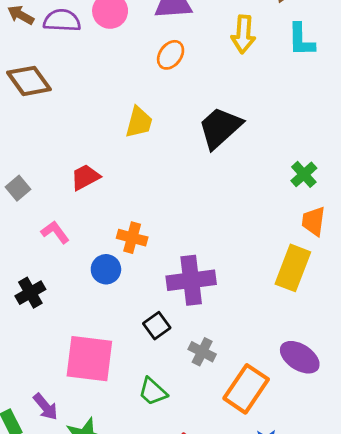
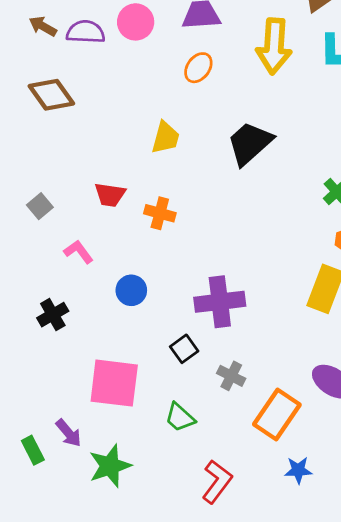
yellow arrow: (243, 34) -> (274, 46), size x1.4
red trapezoid: (85, 177) -> (110, 195), turned -144
orange cross: (132, 238) -> (160, 213), moved

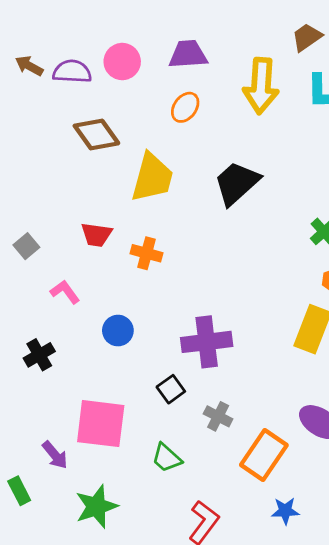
brown diamond: (51, 95) -> (96, 134), moved
yellow trapezoid: (166, 138) -> (152, 177), size x1.5
purple arrow: (69, 433) -> (55, 455), moved

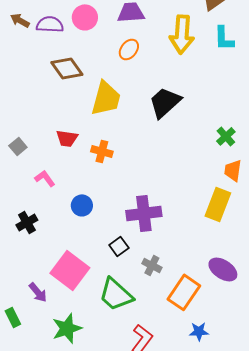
pink square: (101, 424) -> (70, 270), turned 30
green trapezoid: (167, 458) -> (116, 294), size x1.6

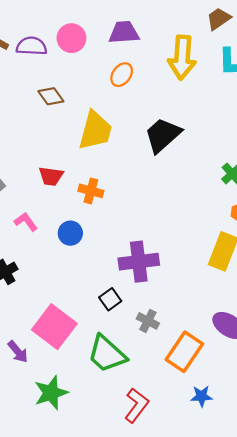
brown diamond: (67, 68) -> (51, 96), size x0.7
blue circle: (82, 205) -> (70, 233), moved

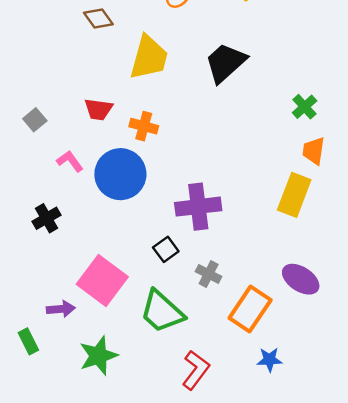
blue circle: (70, 233) -> (120, 174), size x1.8
purple arrow: (18, 352) -> (61, 309), turned -55

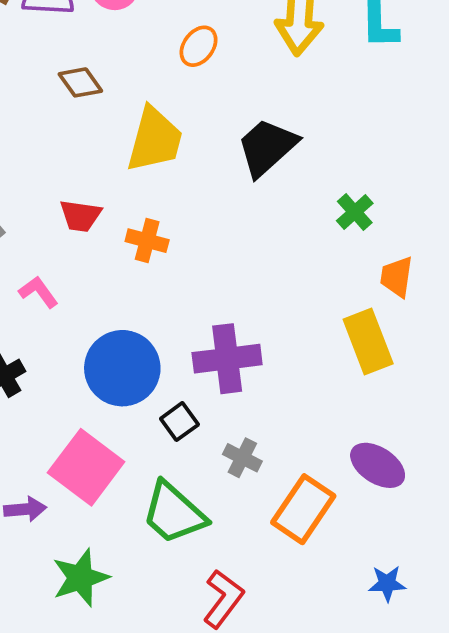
green cross: (305, 107) -> (355, 212), moved
blue circle: (120, 174) -> (122, 368), moved
yellow rectangle: (294, 195) -> (368, 342), turned -42
blue star: (270, 360) -> (387, 583), moved

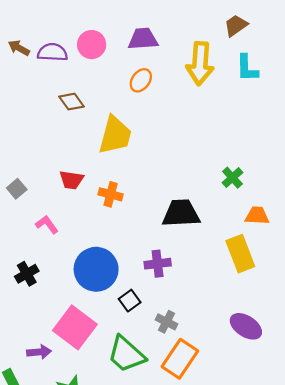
black trapezoid: (267, 147) -> (181, 213), moved, turned 39
orange trapezoid: (397, 277) -> (257, 216), turned 85
purple cross: (227, 359) -> (158, 264), size x0.7
orange rectangle: (303, 509) -> (180, 359), moved

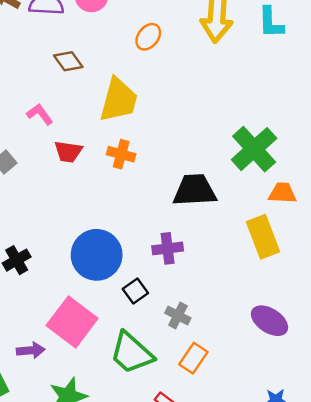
green cross: (232, 178) -> (254, 149), size x1.8
orange cross: (111, 194) -> (121, 154), moved
pink L-shape: (47, 225) -> (40, 114), moved
orange rectangle: (180, 359) -> (193, 358), size x0.7

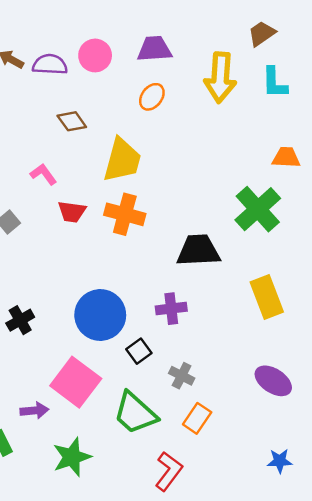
orange cross: (121, 154) -> (125, 214), size x1.4
orange trapezoid: (282, 193) -> (286, 157), moved

